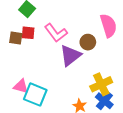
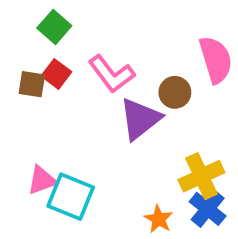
red square: (28, 33) -> (56, 74), turned 32
pink triangle: (21, 86) -> (42, 180), turned -35

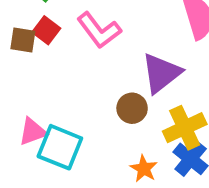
brown circle: (175, 92) -> (132, 108), moved
purple triangle: (140, 119) -> (161, 73), moved

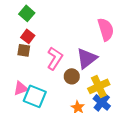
pink L-shape: (99, 30) -> (55, 58), moved, turned -110
brown square: (23, 40) -> (24, 50), moved

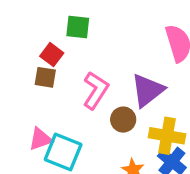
green square: (27, 13) -> (78, 27), moved, turned -35
yellow cross: (99, 86) -> (167, 136), turned 35

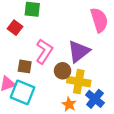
brown square: (45, 77) -> (25, 66), moved
yellow cross: (167, 136) -> (79, 82), moved

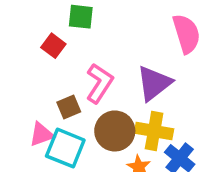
brown square: (25, 66) -> (69, 107), turned -32
brown circle: (63, 71) -> (115, 131), moved, size x1.5

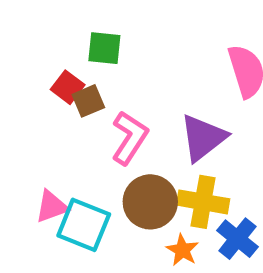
brown square: (69, 107) -> (88, 101), moved

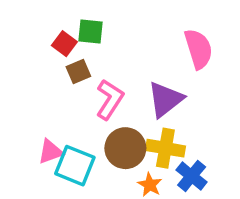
red square: (68, 87) -> (64, 44), moved

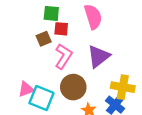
red square: (64, 44) -> (61, 29), moved, turned -32
pink semicircle: (199, 49) -> (93, 17), moved
yellow cross: (165, 148) -> (123, 87), moved

